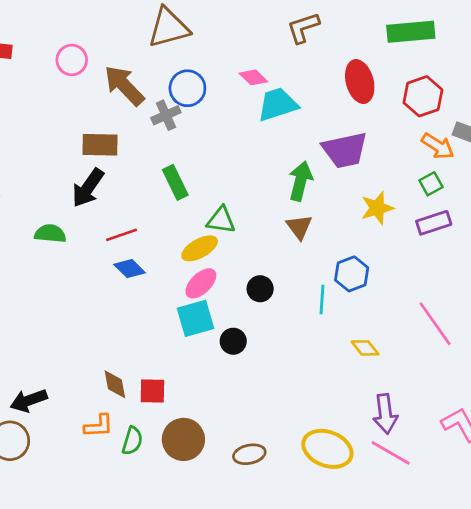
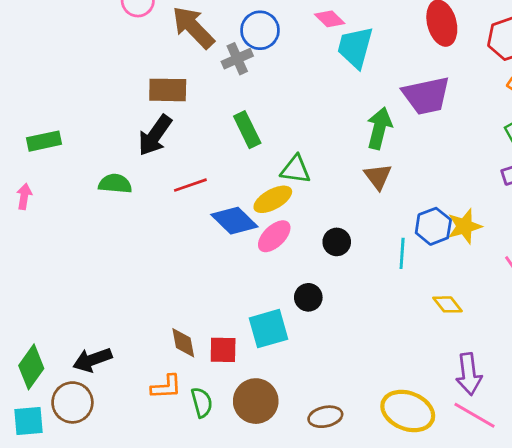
cyan trapezoid: (278, 104) -> (355, 47), turned -57
yellow star: (377, 208) -> (465, 226), moved
blue diamond: (130, 269) -> (234, 221), moved, size x1.4
cyan square: (196, 318) -> (269, 329), moved
green semicircle: (132, 441) -> (202, 402), turned -32

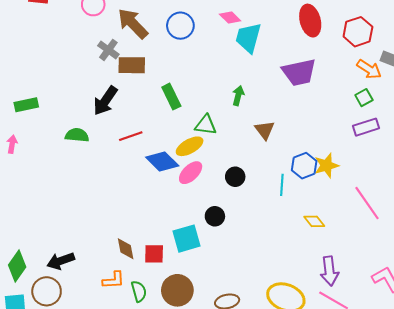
gray cross: (237, 59) -> (108, 50), moved, turned -30
brown rectangle: (168, 90) -> (132, 65), moved
green arrow: (379, 128) -> (238, 96), moved, size x0.7

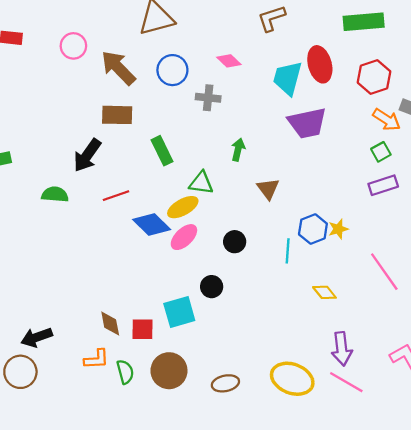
cyan trapezoid: (248, 38) -> (288, 78), moved
gray cross: (108, 50) -> (208, 98), moved, turned -30
yellow star: (326, 166) -> (338, 229), size x0.7

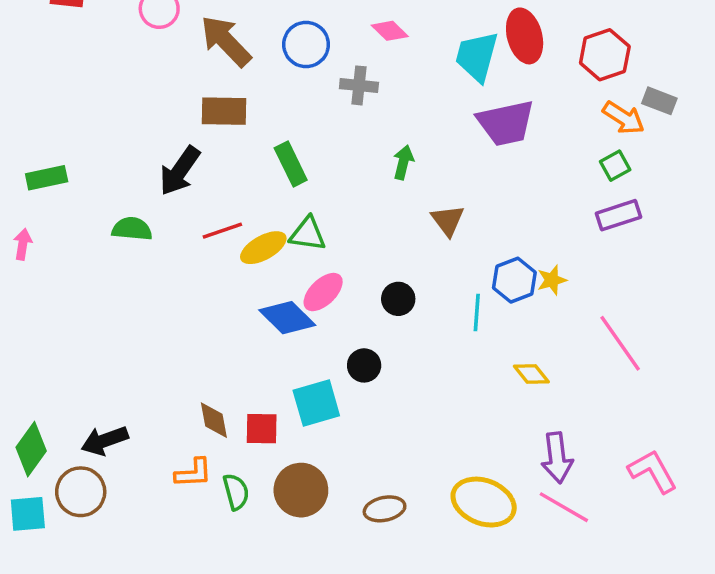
green triangle: (201, 183) -> (308, 234), moved
yellow ellipse: (183, 207) -> (263, 248), moved
blue diamond: (152, 224) -> (287, 318), moved

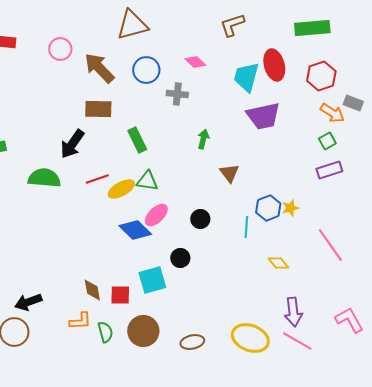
green semicircle: (132, 229) -> (44, 178), size x1.4

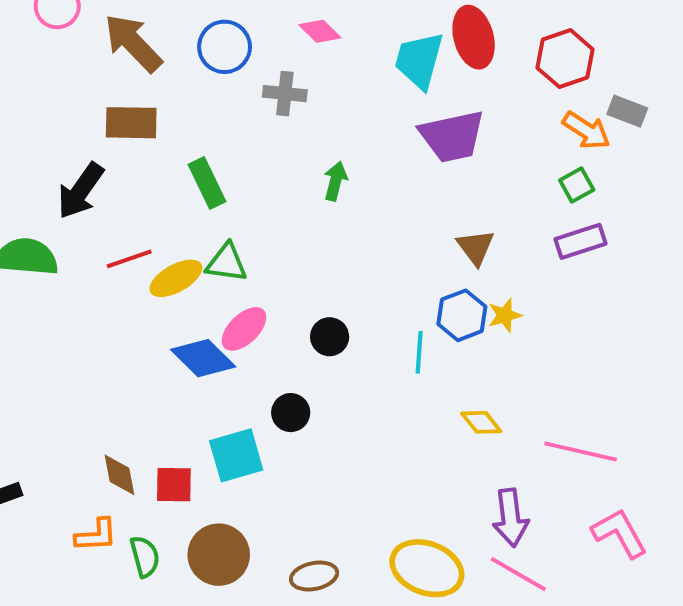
brown triangle: (229, 173) -> (476, 247), moved
pink line: (330, 245) -> (581, 452), moved, turned -42

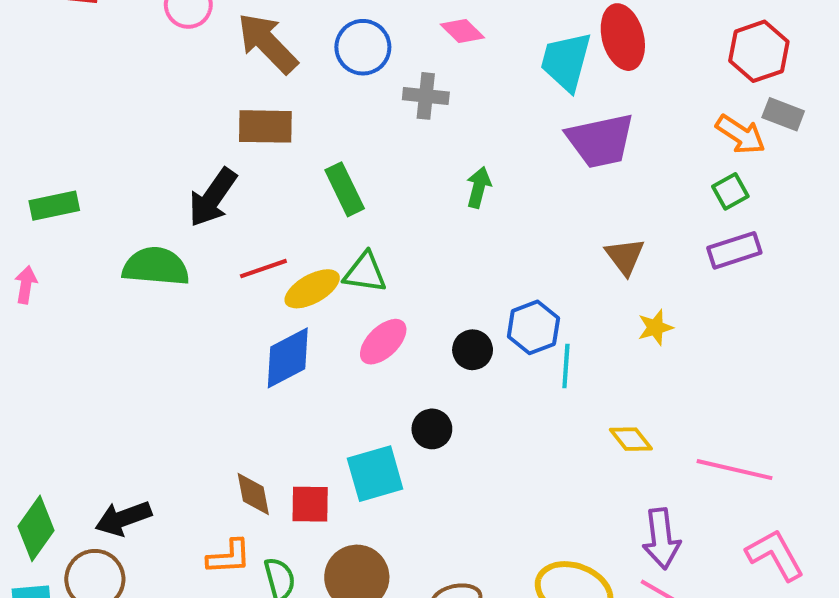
red hexagon: (565, 59) -> (759, 51), moved
blue hexagon: (462, 315) -> (533, 327), moved
blue diamond: (203, 358) -> (288, 358), moved, turned -72

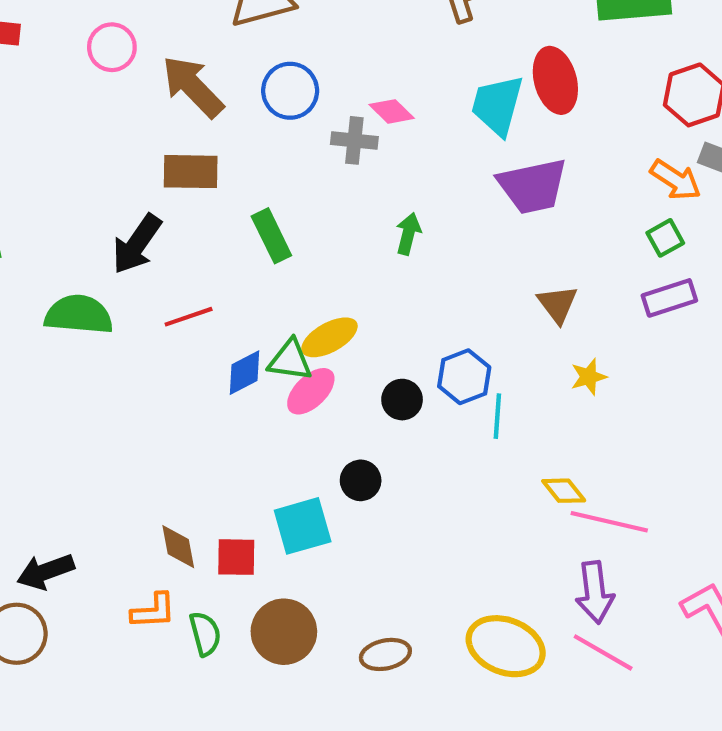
pink diamond: (462, 31) -> (392, 111), moved
green triangle: (365, 273) -> (290, 360), moved
yellow ellipse: (312, 289) -> (329, 337), moved
blue diamond: (288, 358) -> (245, 373), moved, size x0.7
pink line: (734, 470) -> (609, 522), moved

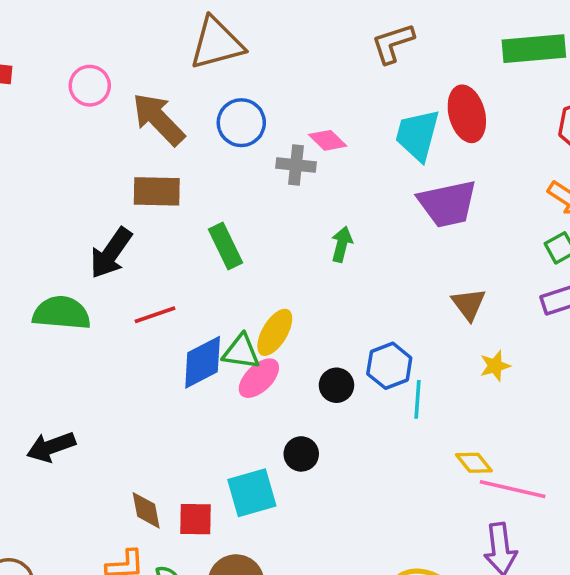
yellow ellipse: (329, 337) -> (275, 332), turned -30
blue diamond: (245, 373) -> (203, 362), size x1.4
black arrow: (46, 572) -> (51, 447), moved

